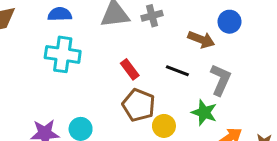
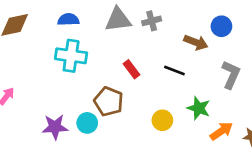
gray L-shape: (221, 80) -> (231, 75), moved
brown pentagon: (139, 105) -> (109, 101), moved

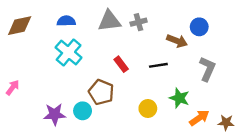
cyan cross: (71, 56) -> (69, 52), turned 32
black line: (174, 71) -> (158, 65), turned -30

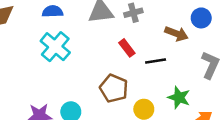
red rectangle: (121, 64) -> (127, 48), moved
brown pentagon: (101, 92) -> (114, 88), moved

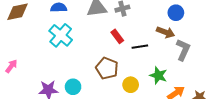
brown arrow: (176, 34) -> (166, 32), moved

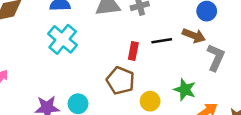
red rectangle: (117, 36) -> (133, 51), moved, turned 48
black line: (140, 47) -> (162, 41), moved

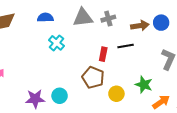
brown arrow: (194, 36) -> (140, 26), moved, turned -30
cyan cross: (63, 39) -> (56, 43), moved, size x0.7

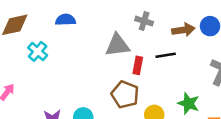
gray triangle: (83, 18) -> (117, 45), moved
gray cross: (108, 19) -> (144, 21), turned 32
cyan cross: (56, 43) -> (38, 51), moved

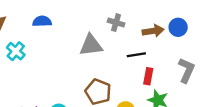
red rectangle: (138, 65) -> (148, 76), moved

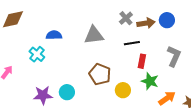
blue semicircle: (42, 21) -> (54, 35), moved
gray cross: (116, 23) -> (126, 18), moved, turned 32
cyan cross: (16, 51) -> (37, 54), moved

